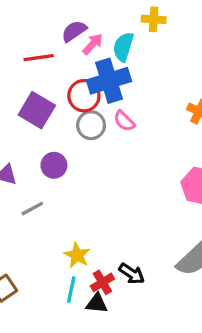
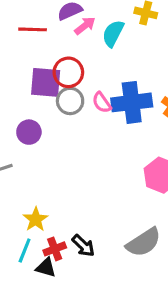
blue cross: (109, 81) -> (132, 102), moved
purple square: (37, 110) -> (46, 82), moved, turned -36

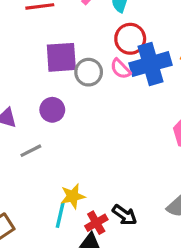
red circle: (68, 72) -> (130, 39), moved
yellow star: (36, 219) -> (73, 196), turned 30
cyan line: (25, 251) -> (60, 215), moved

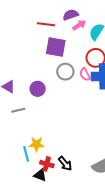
purple square: (61, 57) -> (56, 47), moved
cyan line: (60, 215) -> (26, 154), turned -42
red cross: (96, 223) -> (47, 164), turned 32

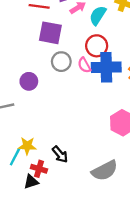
cyan line: (26, 154) -> (15, 157), turned 42
black arrow: (65, 164) -> (60, 154), moved
black triangle: (40, 175) -> (31, 182), turned -40

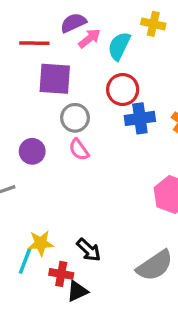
pink semicircle: (84, 65) -> (79, 150), moved
blue cross: (106, 67) -> (140, 118), size x0.7
black triangle: (31, 182) -> (77, 291), moved

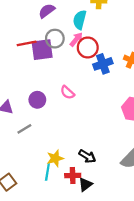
pink arrow: (89, 38) -> (76, 39), moved
red line: (34, 43) -> (27, 43), moved
gray circle: (75, 118) -> (55, 39), moved

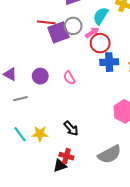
purple square: (42, 50) -> (59, 32), turned -30
black arrow: (87, 156) -> (71, 128), moved
cyan line: (47, 172) -> (20, 134), moved, turned -63
red cross: (73, 175) -> (66, 156), moved

